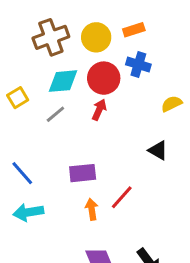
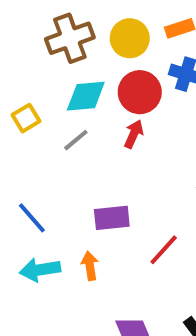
orange arrow: (92, 209) -> (90, 266), moved

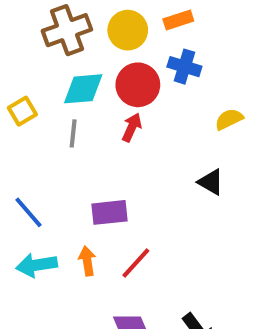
gray line: (76, 140) -> (73, 133), turned -44
red line: (164, 250) -> (136, 263), moved

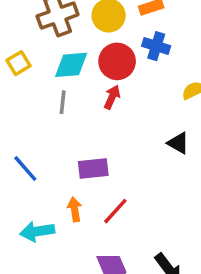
yellow square: (22, 111) -> (18, 63), moved
cyan arrow: (37, 265) -> (37, 231), moved

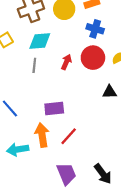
red circle: (117, 61) -> (93, 58), moved
black triangle: (178, 143) -> (110, 92), turned -32
orange arrow: (75, 209) -> (42, 135), size x1.5

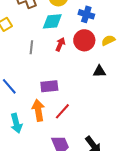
cyan diamond: (40, 41) -> (52, 21), moved
cyan arrow: (18, 149) -> (16, 123), turned -96

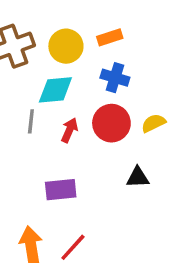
gray line: (31, 47) -> (31, 121), moved
purple rectangle: (49, 86) -> (61, 190), moved

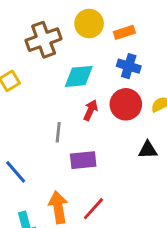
yellow circle: (66, 46) -> (89, 24), moved
gray line: (31, 121) -> (58, 132), moved

